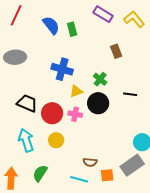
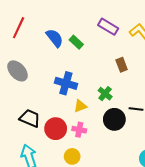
green rectangle: (72, 29) -> (76, 42), turned -32
gray ellipse: (15, 57) -> (18, 71), turned 50
black circle: (98, 103) -> (114, 119), moved
yellow circle: (56, 140) -> (72, 156), moved

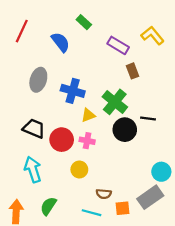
purple rectangle: (108, 27) -> (118, 45), moved
green rectangle: (76, 42) -> (84, 22), moved
gray ellipse: (18, 71) -> (38, 80), moved, turned 60
green cross: (105, 94) -> (115, 102), size x1.6

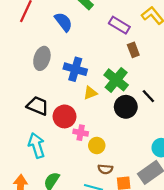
black line: (148, 119) -> (148, 96), turned 40
pink cross: (87, 141) -> (81, 133), moved
yellow circle: (79, 169) -> (97, 145), moved

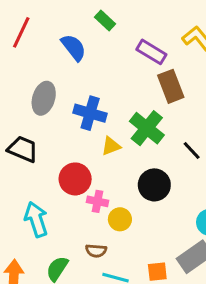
brown rectangle: (133, 50) -> (171, 86), size x1.5
black trapezoid: (38, 106) -> (23, 149), moved
black circle: (126, 107) -> (154, 185), moved
brown semicircle: (105, 169) -> (96, 251), moved

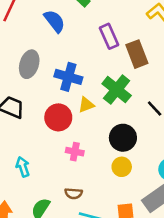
purple rectangle: (151, 52) -> (109, 36), moved, turned 35
red circle: (75, 179) -> (58, 117), moved
cyan arrow: (36, 219) -> (23, 167), size x0.7
yellow circle: (120, 219) -> (122, 167), moved

